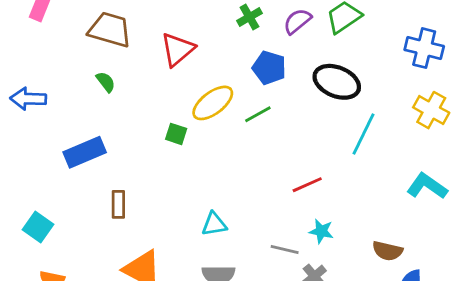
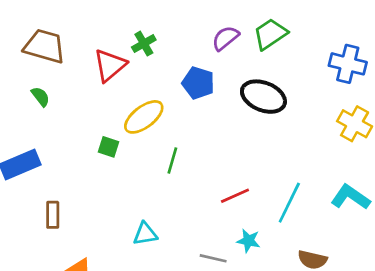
green cross: (249, 17) -> (144, 44), moved
green line: (258, 114) -> (172, 160), moved, turned -45
cyan line: (364, 134) -> (289, 203), moved

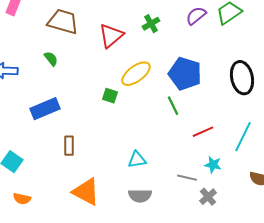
green cross: (144, 44) -> (151, 24), moved
blue pentagon: (198, 83) -> (185, 74), moved, size x1.4
green semicircle: (40, 97) -> (51, 59), moved
black ellipse: (263, 97) -> (242, 78), moved, turned 56
green line: (172, 160) -> (173, 106), moved, turned -42

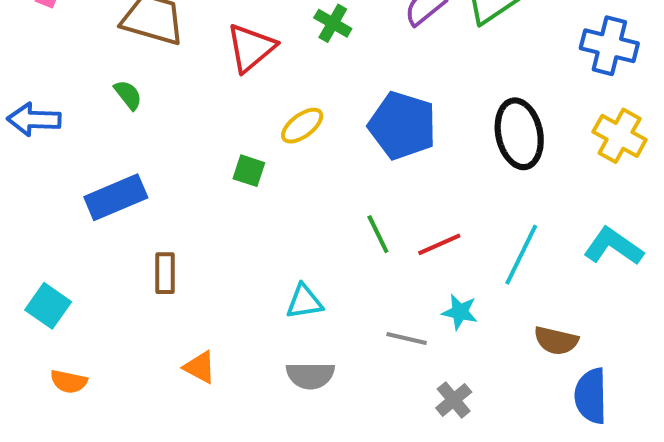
green cross: (151, 24) -> (333, 23), turned -30
yellow ellipse: (136, 74) -> (302, 126), size x0.7
green line: (173, 106) -> (378, 234), moved
orange triangle: (86, 192) -> (200, 367), size x0.6
gray cross: (208, 197) -> (454, 400), moved

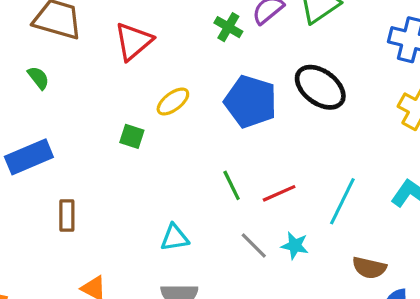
green cross: (333, 23) -> (228, 27), moved
black ellipse: (519, 134) -> (320, 87), moved, turned -42
gray line: (407, 339) -> (254, 246), moved, turned 32

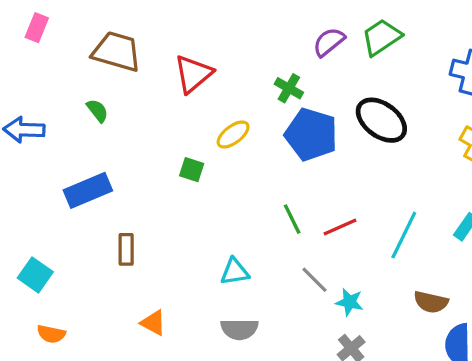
green cross: (228, 27) -> (289, 88), moved
cyan star: (295, 246) -> (350, 302), moved

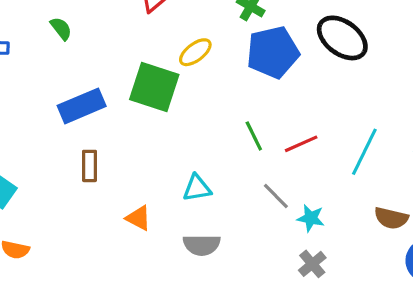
blue pentagon: (311, 135) -> (273, 52), turned -30
green square: (192, 170) -> (154, 87), size x2.0
blue rectangle: (88, 190) -> (82, 106), moved
orange triangle: (153, 323) -> (138, 218), moved

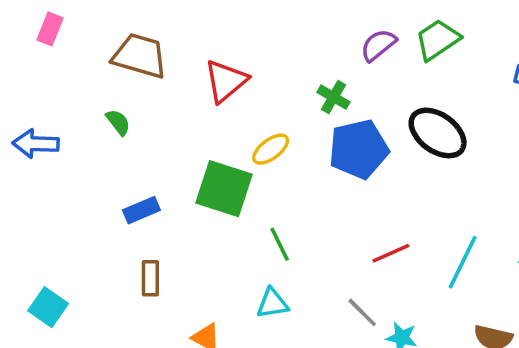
blue rectangle: (82, 106) -> (141, 210), size x0.7
green line: (254, 136) -> (280, 244), moved

